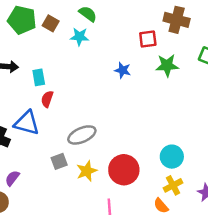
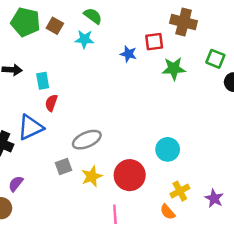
blue star: (123, 70) -> (128, 54), moved
blue triangle: (27, 123) -> (30, 127), turned -40
cyan circle: (172, 157) -> (168, 149), moved

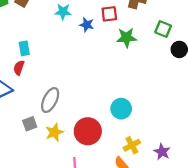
cyan star: (84, 39) -> (63, 12), moved
cyan rectangle: (43, 81) -> (24, 48), moved
gray ellipse: (87, 140) -> (50, 100), turned -40

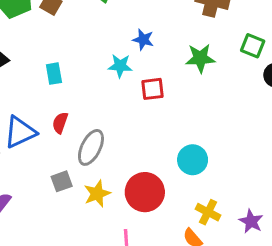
cyan star: (63, 12) -> (120, 66), moved
red square: (109, 14) -> (153, 89), moved
red semicircle: (19, 68) -> (60, 123), moved
yellow cross: (132, 145) -> (208, 212), turned -35

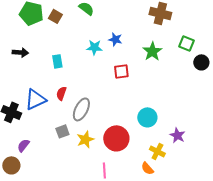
green star: (200, 58) -> (152, 51), turned -30
cyan star: (120, 66) -> (94, 47), moved
purple star: (251, 221) -> (177, 135), moved

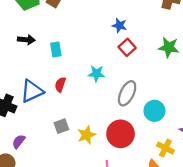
cyan star: (94, 47) -> (96, 74), moved
green star: (152, 51) -> (169, 47), moved, turned -30
black arrow: (20, 52) -> (26, 40), moved
red square: (121, 71) -> (127, 47), moved, turned -35
gray ellipse: (81, 109) -> (127, 93), moved

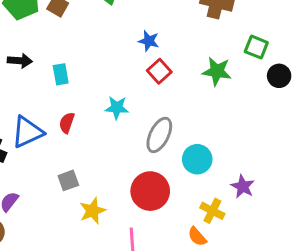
yellow star: (87, 135) -> (93, 211), moved

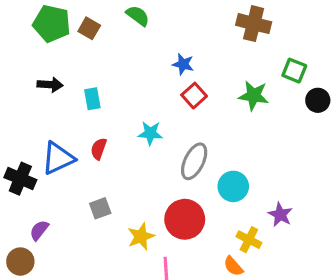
yellow star: (93, 211) -> (141, 236), moved

